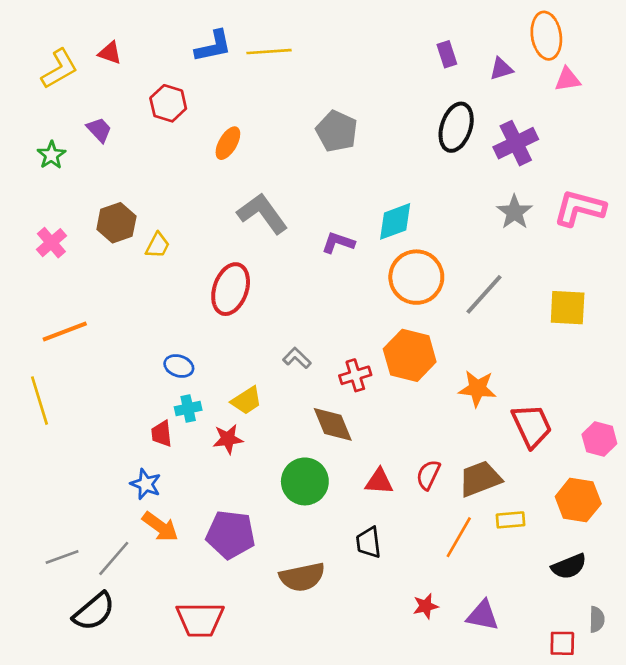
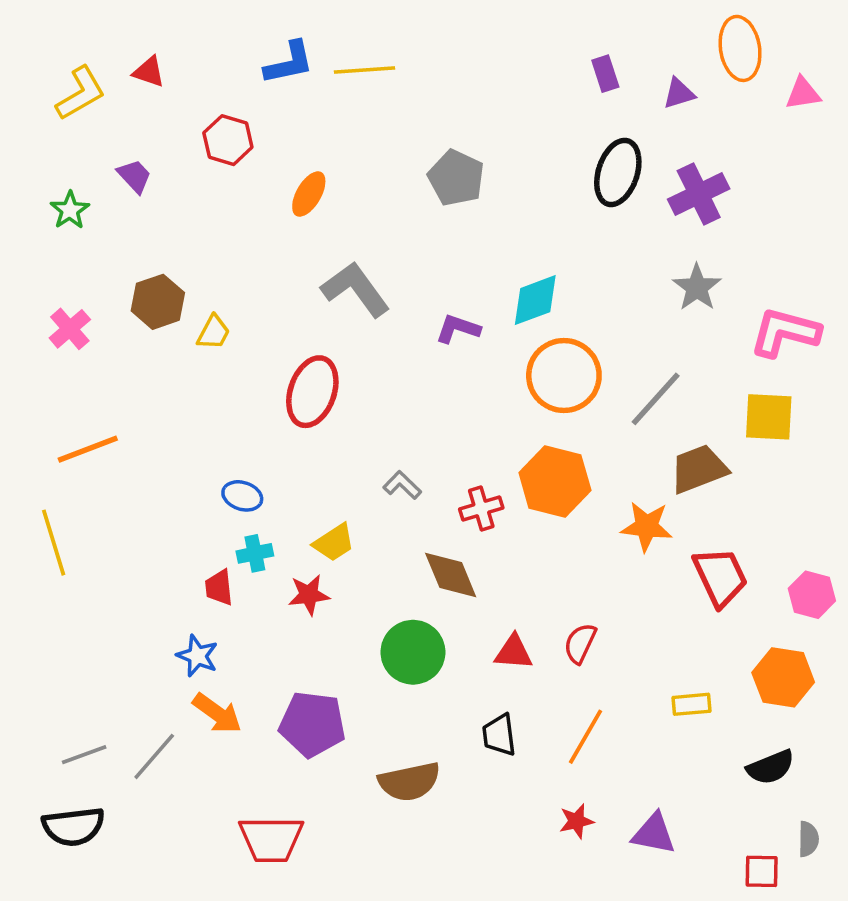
pink triangle: (568, 79) -> (803, 93), moved
pink L-shape: (580, 208) -> (785, 332), moved
brown trapezoid: (480, 479) -> (699, 469), moved
orange line: (459, 537) -> (585, 737), moved
black semicircle: (94, 611) -> (73, 827), moved, turned 33

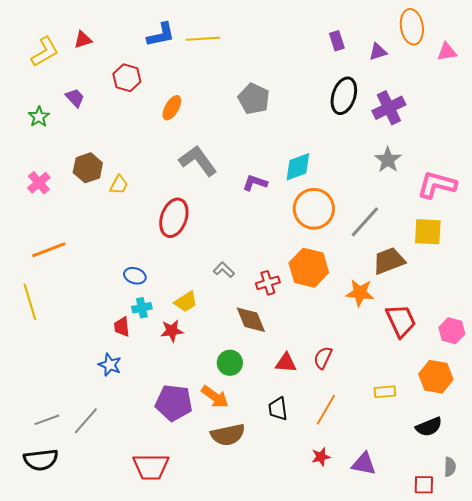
red triangle: (149, 72) -> (83, 40), turned -36
green circle: (413, 652) -> (230, 363), size x0.7
orange arrow: (217, 713) -> (215, 397), moved

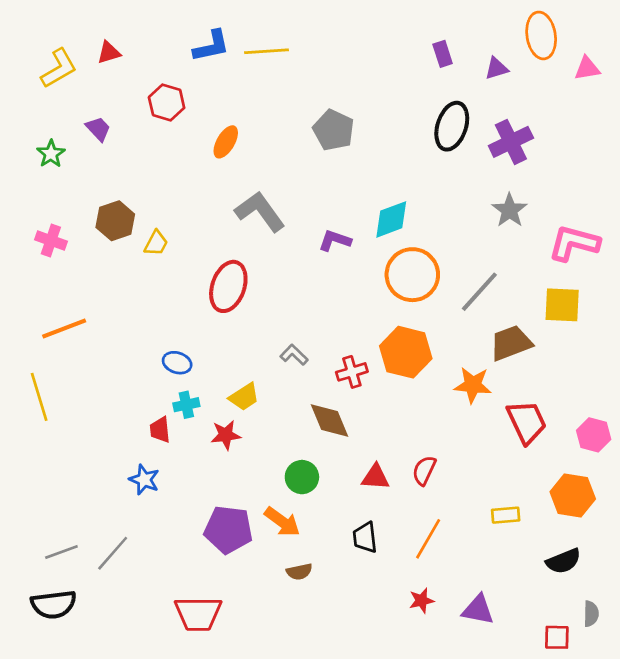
pink cross: (39, 183) -> (51, 240), turned -30
brown semicircle: (228, 435) -> (299, 572), size x0.6

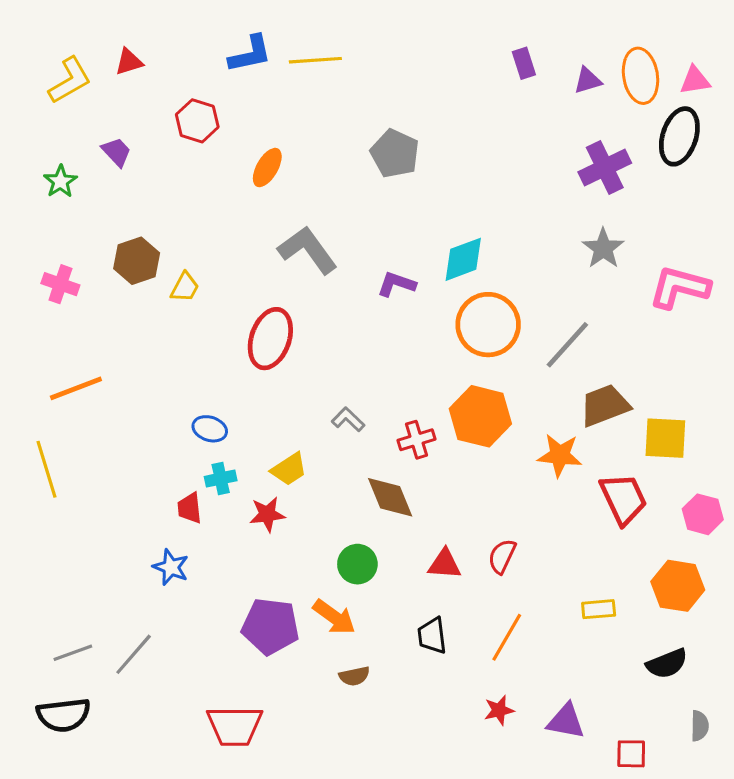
orange ellipse: (541, 35) -> (641, 76), moved
black ellipse: (452, 126) -> (679, 136), moved
yellow square: (562, 305) -> (665, 438), moved
red square: (557, 637) -> (631, 754), moved

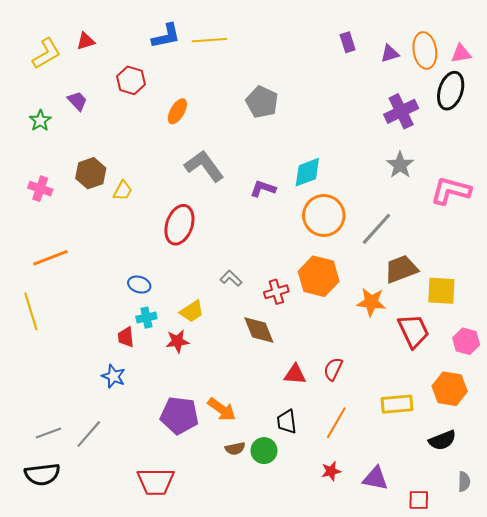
green circle: (357, 564) -> (264, 451), moved
yellow rectangle: (599, 609) -> (397, 404), size x1.4

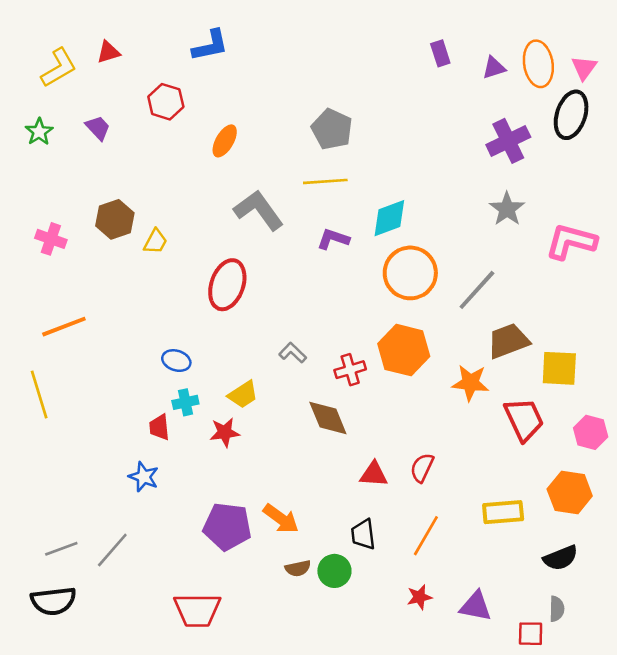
yellow line: (209, 40) -> (325, 181), moved
pink triangle: (461, 54) -> (584, 68), turned -45
green star: (40, 121) -> (39, 132), moved
gray semicircle: (464, 482) -> (557, 609), moved

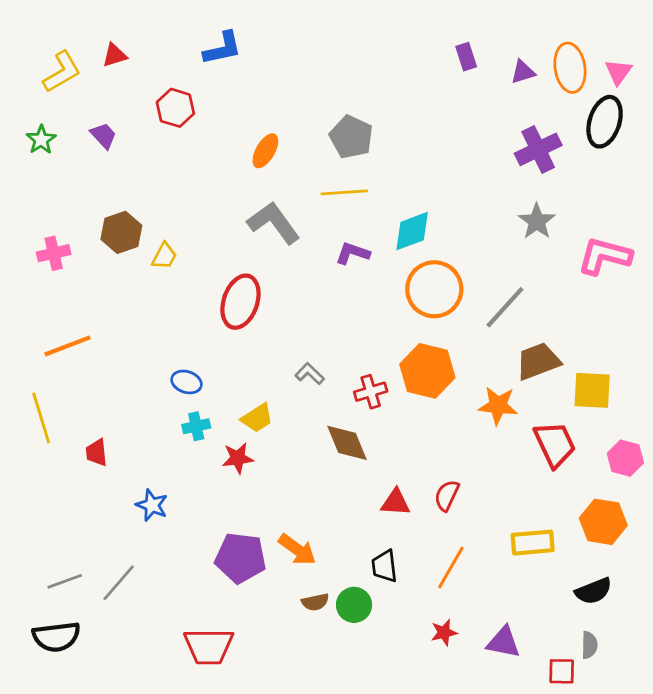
orange ellipse: (225, 141) -> (265, 151), moved
pink cross: (51, 239) -> (54, 253), turned -32
red trapezoid: (159, 427) -> (97, 453), moved

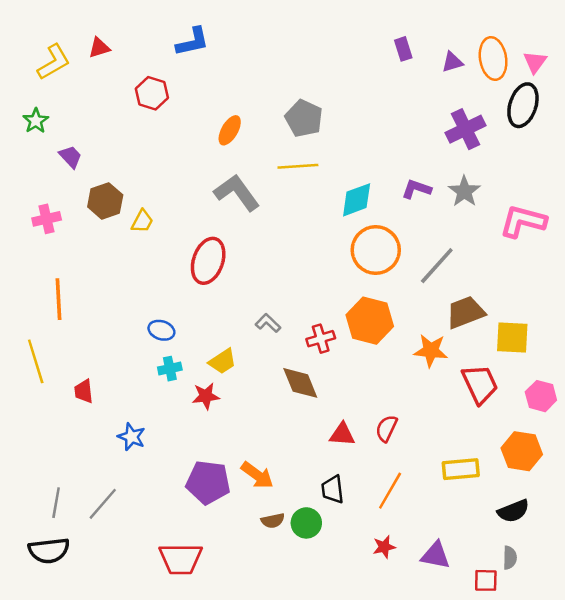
purple trapezoid: (103, 136) -> (70, 157), moved
purple L-shape: (353, 253) -> (416, 189), moved
orange line: (67, 346) -> (58, 299), turned -72
gray line: (65, 581) -> (56, 503), turned -60

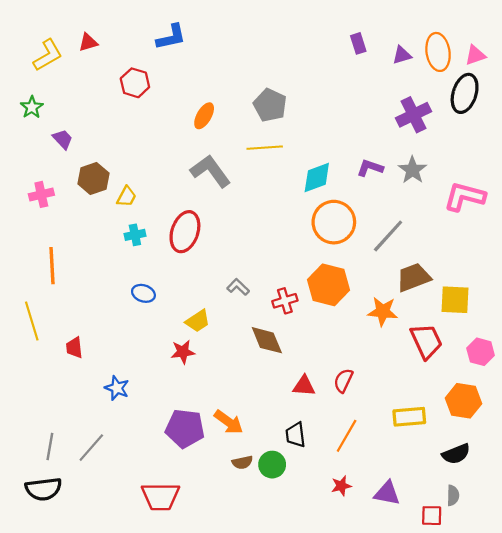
pink triangle: (535, 62) -> (475, 55), turned 35
cyan cross: (170, 369) -> (135, 235), moved

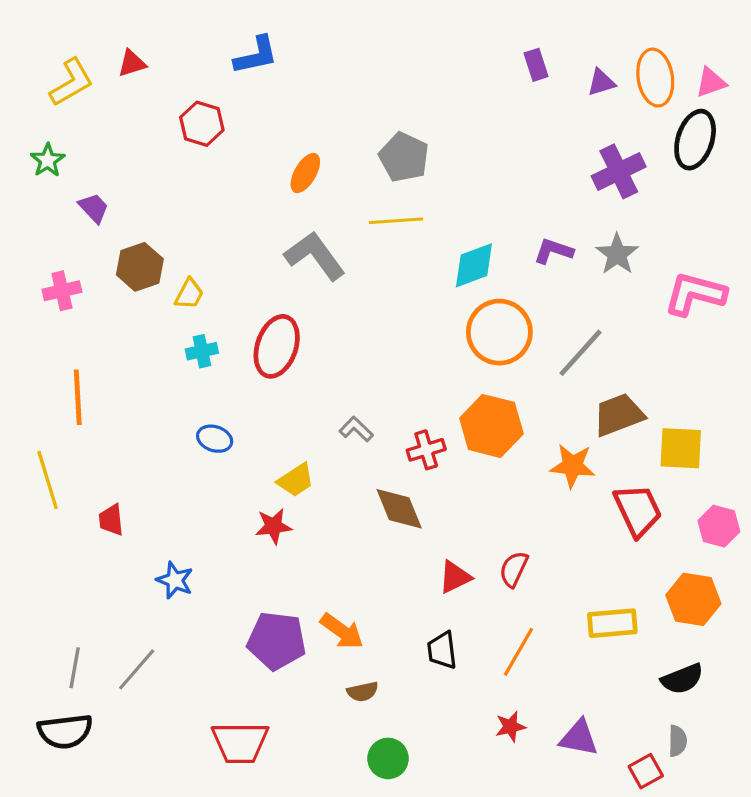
red triangle: (304, 386) -> (455, 577), turned -30
green circle: (272, 465) -> (388, 758), moved
red square: (432, 516) -> (646, 771), turned -30

